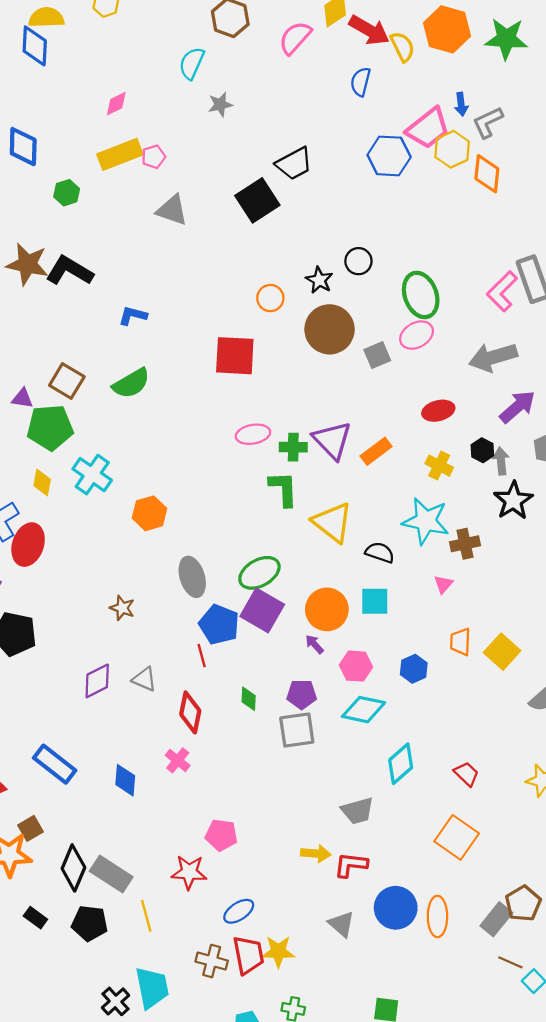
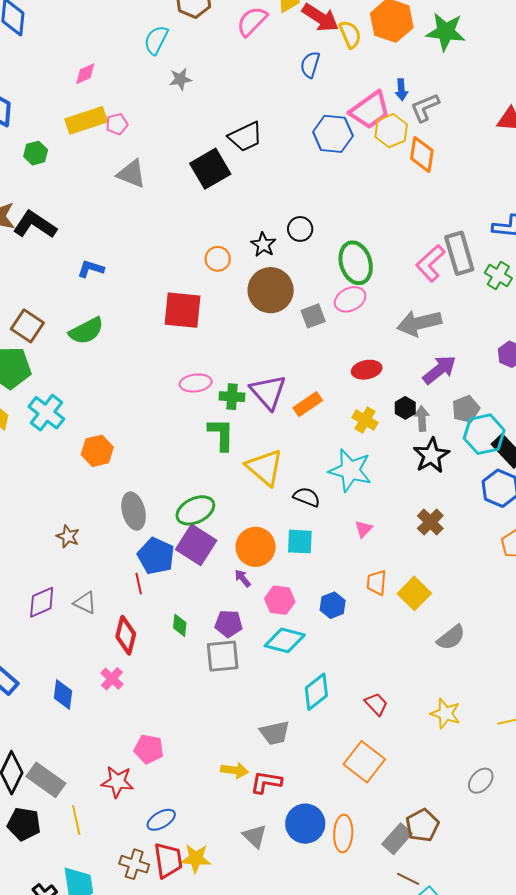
brown cross: (465, 544) -> (430, 522), moved, turned -36

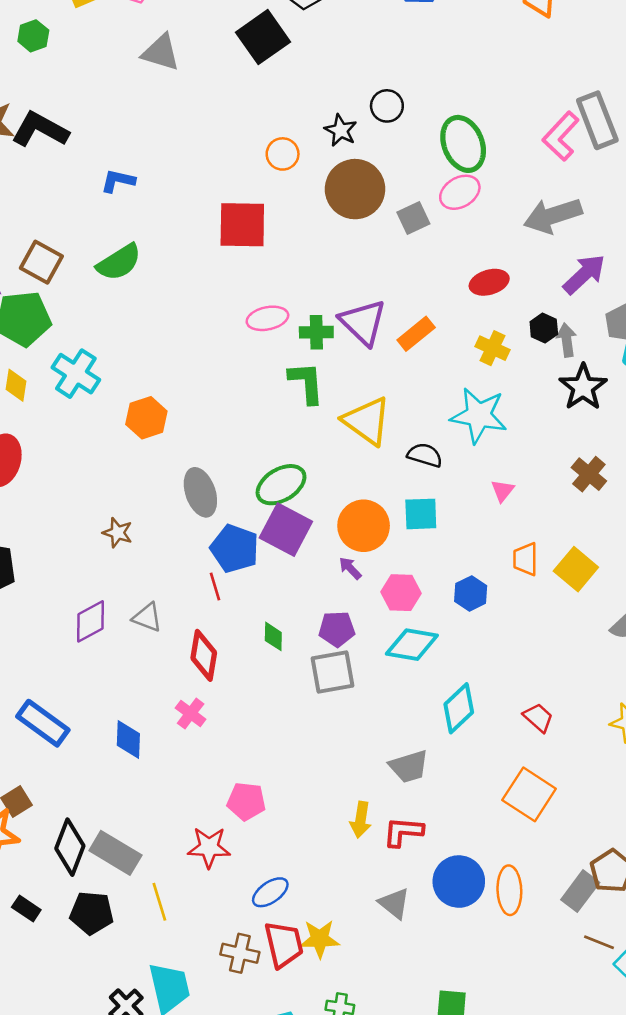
yellow arrow: (235, 770) -> (361, 820), turned 96

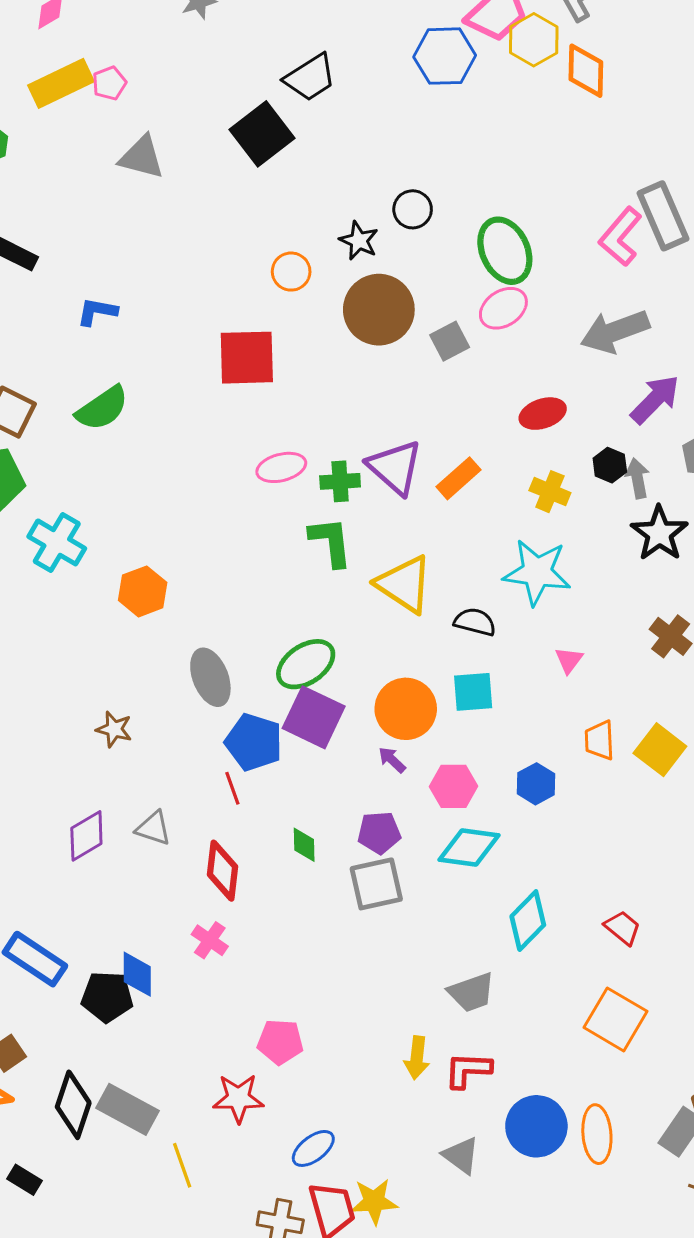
black pentagon: (92, 913) -> (107, 997), moved

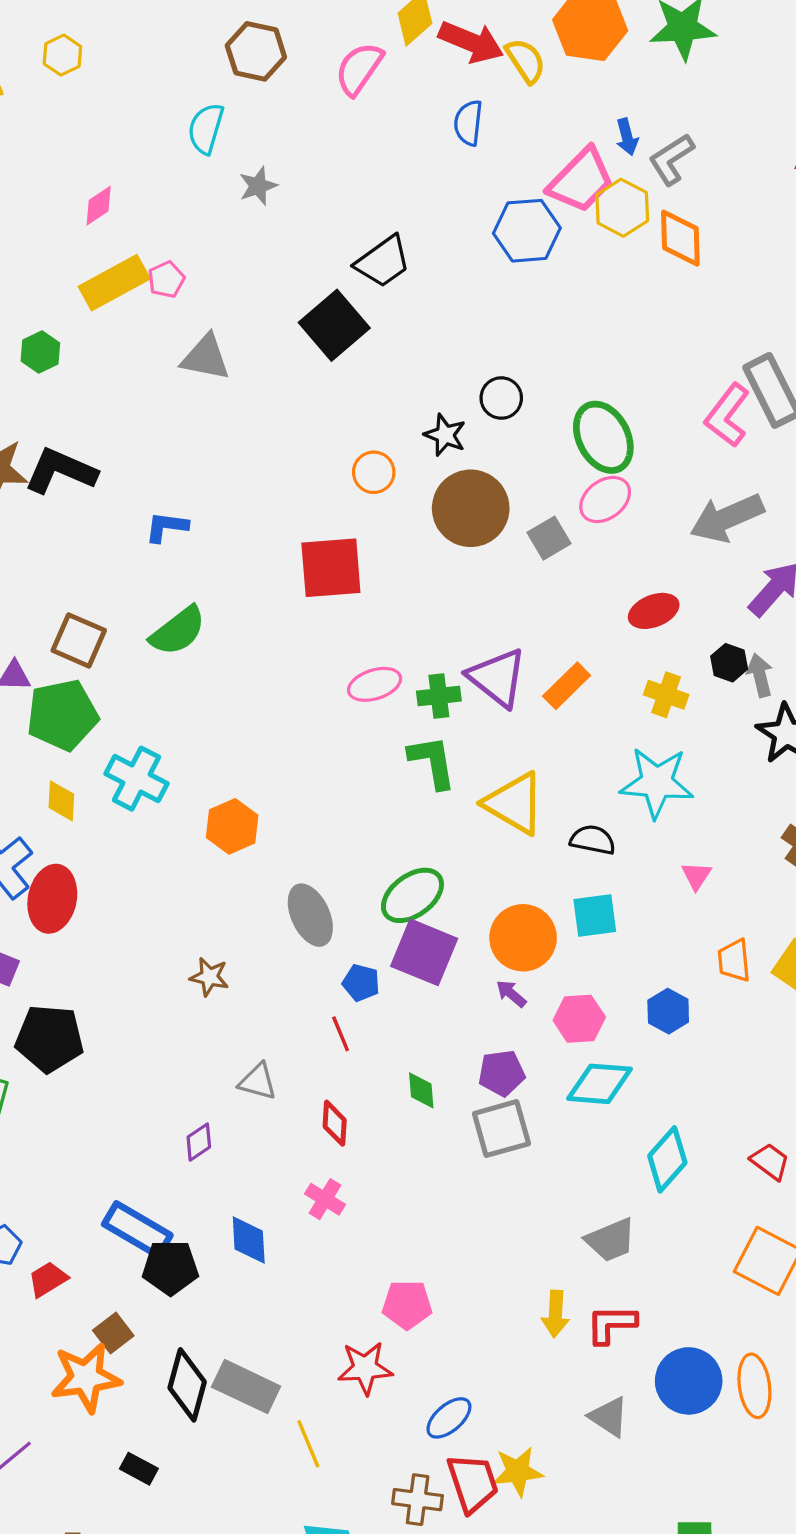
blue pentagon: (254, 742) -> (361, 983), size x0.6
purple diamond: (86, 836) -> (199, 1142), moved, size x0.7
red diamond: (222, 871) -> (335, 1123), size x0.7
black pentagon: (107, 997) -> (170, 1267), moved

